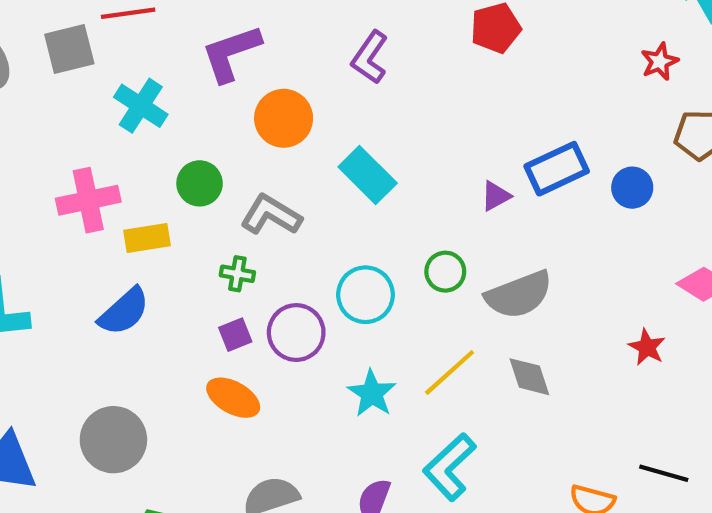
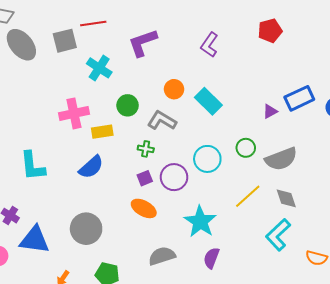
orange circle: (284, 118) -> (174, 89), moved, size x0.7
cyan star: (372, 393) -> (200, 222), moved, size x1.4
cyan L-shape: (450, 467) -> (278, 235), moved

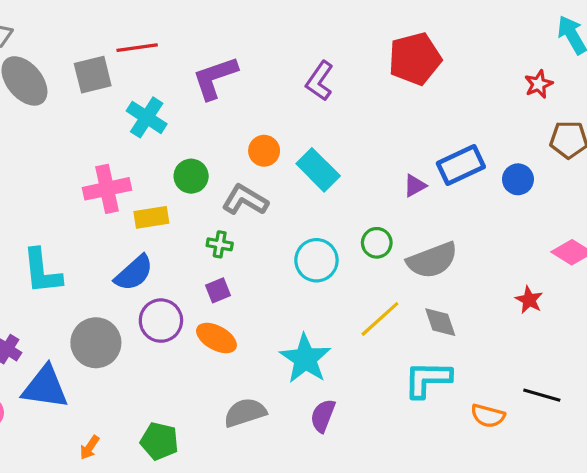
red pentagon: (270, 31) -> (415, 59), size x1.4
purple circle: (174, 177) -> (161, 321), moved
gray circle: (86, 229) -> (96, 343), moved
cyan L-shape: (278, 235) -> (428, 379), turned 44

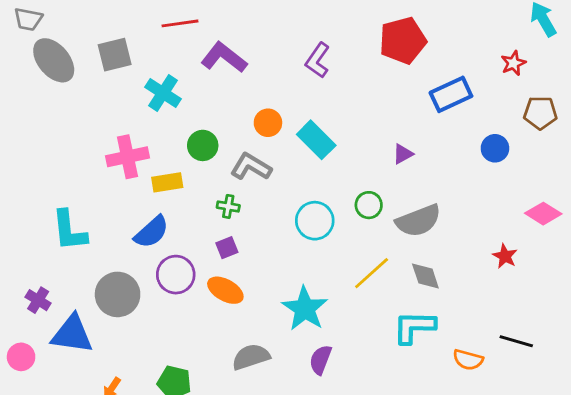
red line: (137, 48) -> (180, 23), moved
purple L-shape: (215, 78) -> (224, 57), turned 57
blue rectangle: (461, 165) -> (451, 94), moved

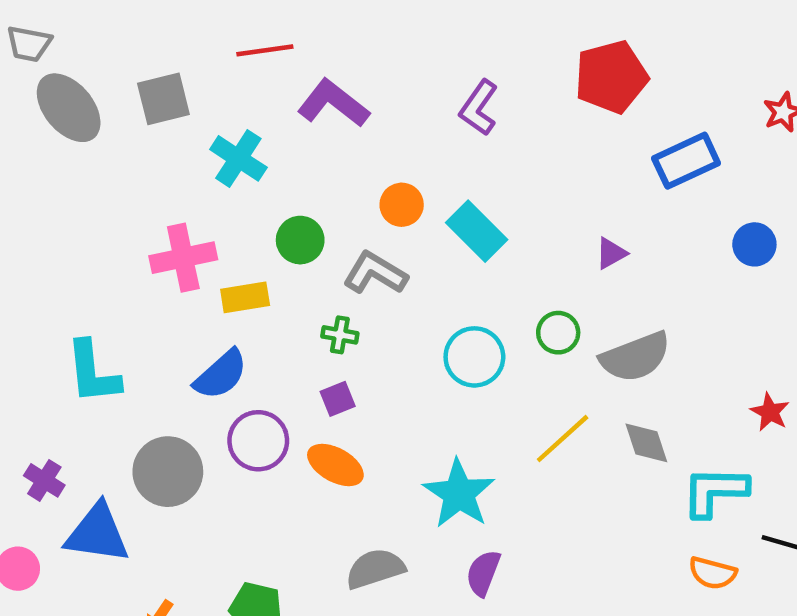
cyan L-shape: (414, 327) -> (715, 491), moved

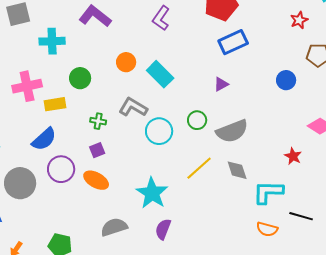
cyan cross: (238, 158) -> (52, 41), turned -35
blue rectangle: (686, 161) -> (233, 42), moved
gray L-shape: (375, 273) -> (133, 107), moved

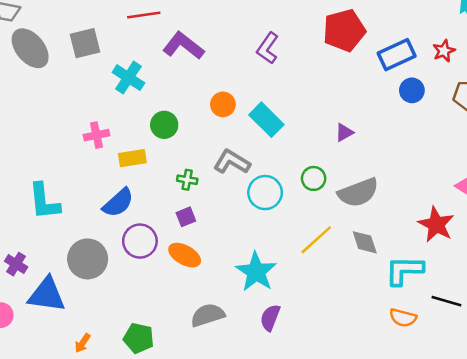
cyan cross: (52, 41) -> (128, 78), turned 35
blue rectangle: (233, 42) -> (397, 55), moved
blue circle: (286, 80) -> (412, 90), moved
pink cross: (27, 86) -> (97, 135), size x0.7
red star: (293, 156) -> (436, 224), size x1.6

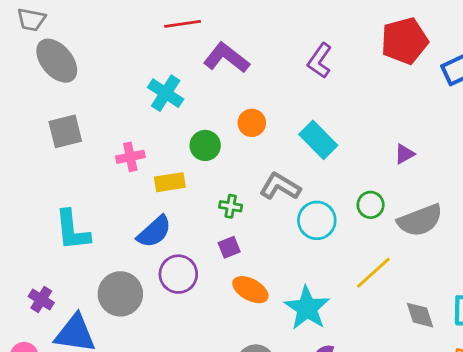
gray square: (85, 43) -> (65, 131), moved
orange circle: (223, 104) -> (252, 123), moved
gray diamond: (365, 242) -> (420, 315), moved
orange ellipse: (185, 255) -> (250, 290), moved

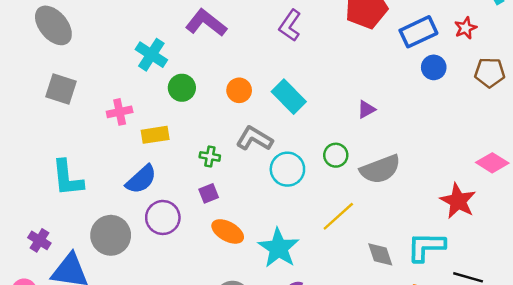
orange circle: (252, 123) -> (239, 90), moved
gray square: (65, 131) -> (61, 89), turned 32
green circle: (205, 145) -> (182, 88), moved

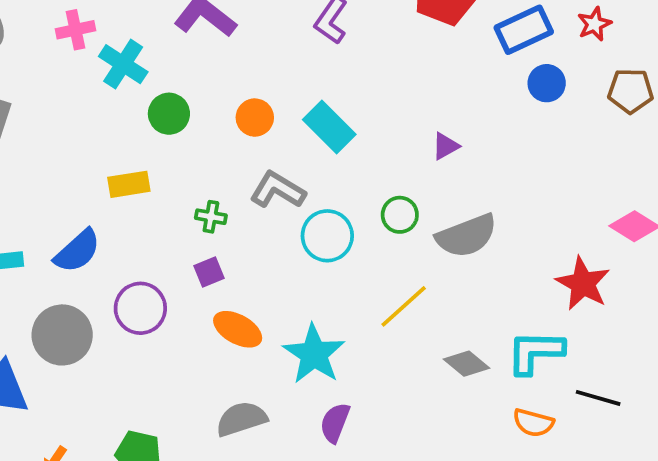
pink cross: (120, 112) -> (75, 30), moved
blue semicircle: (141, 179) -> (77, 251), moved
gray diamond: (380, 254) -> (467, 364), turned -32

